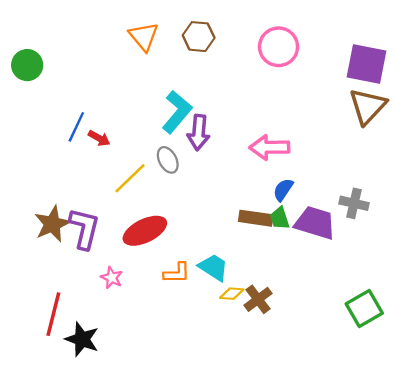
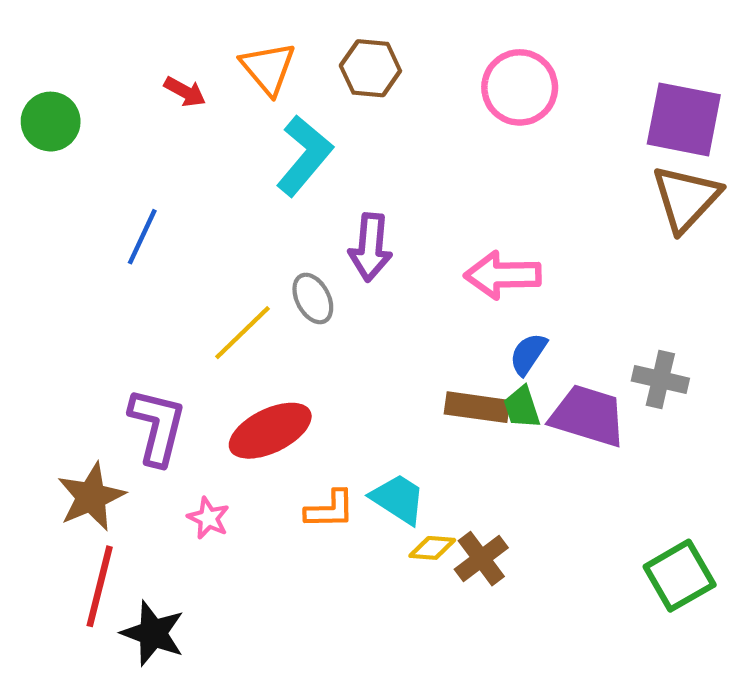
cyan L-shape: (177, 112) -> (304, 156), moved
red arrow: (99, 138) -> (185, 92), moved
brown star: (52, 224) -> (91, 497), moved

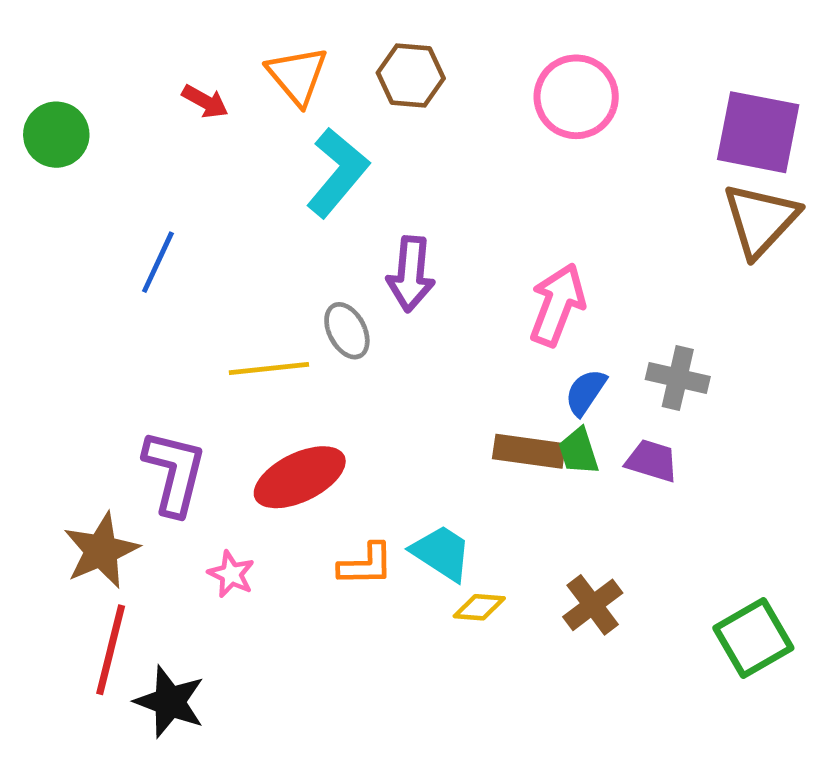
pink arrow: (503, 275) -> (557, 305), turned 112
yellow line: (242, 333) -> (269, 369), turned 38
gray cross: (660, 380) -> (678, 378), moved
purple trapezoid: (588, 416) -> (652, 461), size x0.6
brown cross: (481, 559) -> (593, 605), moved

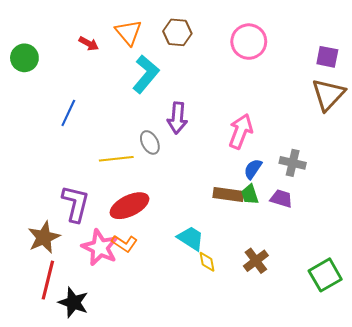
purple square: (758, 132) -> (327, 57), size x0.6
orange L-shape: (366, 565) -> (124, 243), moved, turned 35
pink star: (231, 574) -> (100, 247), size x1.8
yellow diamond: (479, 607) -> (207, 262), turned 75

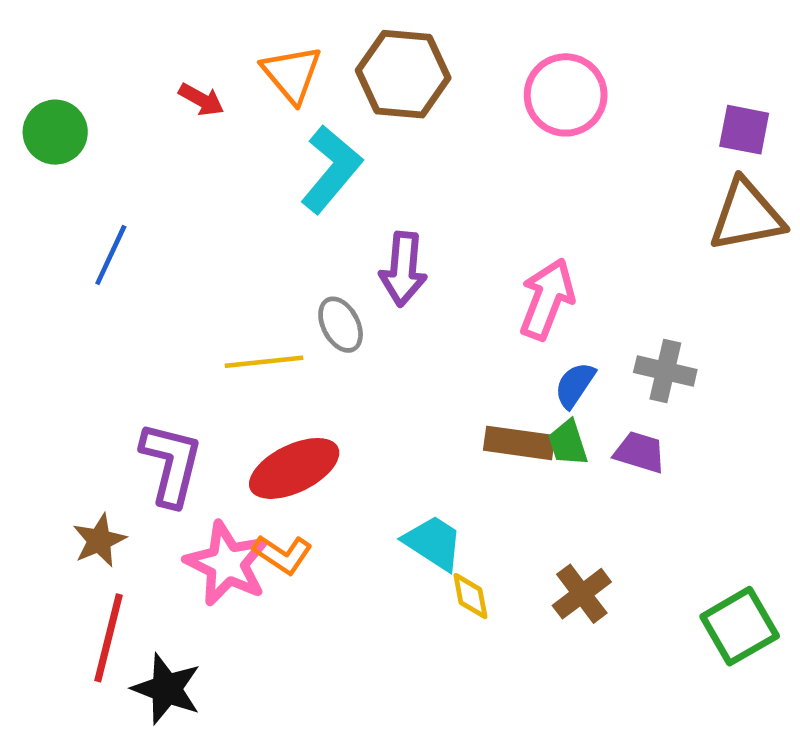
brown hexagon: (177, 32) -> (403, 74), size x1.4
brown triangle: (328, 95) -> (747, 216), turned 36
blue line: (68, 113) -> (111, 255), moved
brown star: (44, 237) -> (99, 540), size x0.7

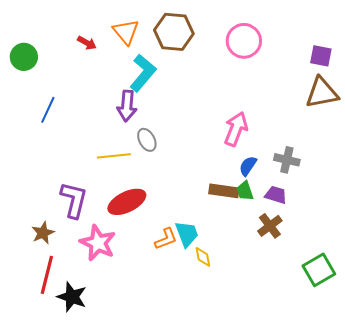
purple arrow: (403, 269) -> (127, 106), moved
cyan trapezoid: (433, 543) -> (187, 234), turned 36
orange L-shape: (283, 554) -> (166, 239), moved, turned -55
brown cross: (582, 594) -> (270, 226), moved

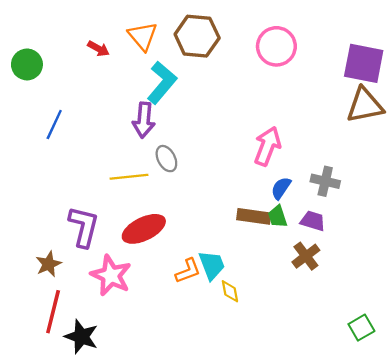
purple square: (321, 56) -> (364, 63), size x1.6
green square: (319, 270) -> (361, 328), moved, size x0.7

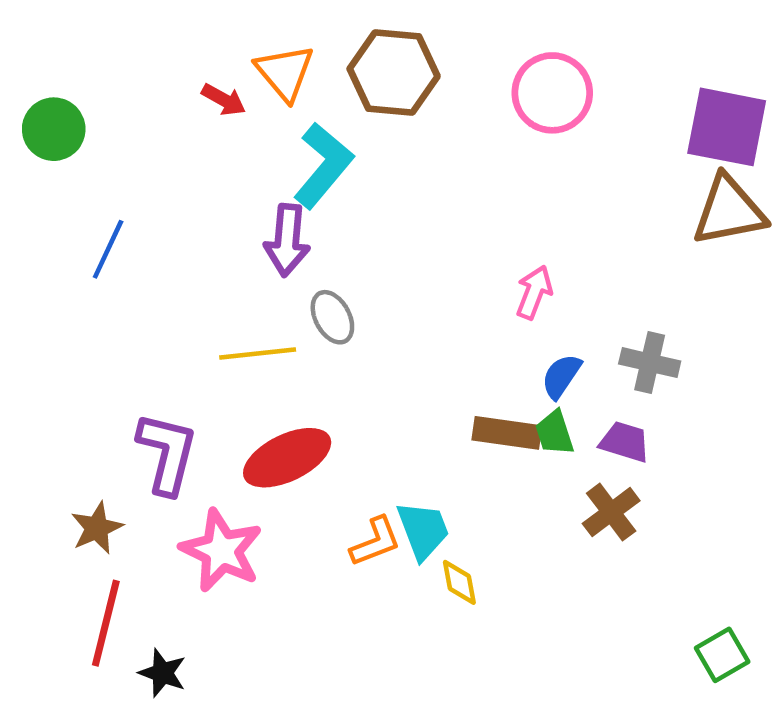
red arrow: (98, 49) -> (224, 100), moved
pink arrow: (267, 146) -> (534, 292), size x0.7
black star: (81, 337) -> (162, 673), size x0.7

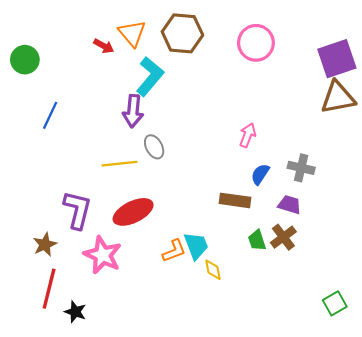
purple square: (727, 127) -> (337, 59), turned -30
green trapezoid: (554, 433) -> (257, 240), moved

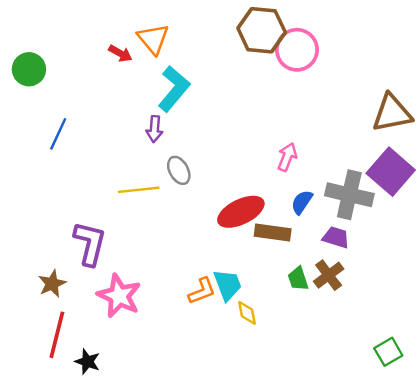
brown hexagon: (182, 33) -> (262, 30), moved
purple square: (337, 59) -> (391, 172), moved, turned -30
purple arrow: (133, 111) -> (154, 129), size x0.7
gray cross: (301, 168) -> (349, 195), size x1.5
red ellipse: (133, 212) -> (241, 212), moved

